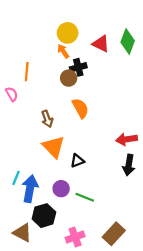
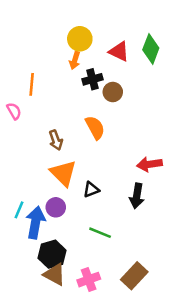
orange arrow: (63, 51) -> (75, 60), turned -128
brown circle: (69, 78) -> (113, 92), moved
black arrow: (129, 165) -> (137, 196), moved
purple circle: (61, 189) -> (56, 207), moved
brown triangle: (22, 233) -> (54, 274), moved

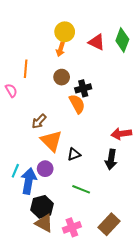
black cross: (92, 79) -> (83, 88), moved
brown circle: (113, 92) -> (62, 77), moved
brown arrow: (56, 140) -> (39, 121), moved, turned 63

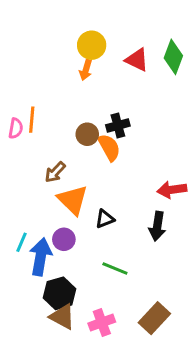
orange line: (26, 69) -> (32, 120), moved
brown circle: (62, 77) -> (87, 134), moved
pink semicircle: (11, 90) -> (16, 128), turned 40

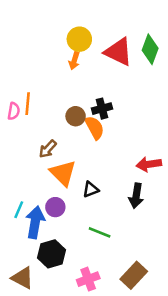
red triangle: (137, 60) -> (118, 52), size x1.4
brown triangle: (62, 317) -> (23, 278), moved

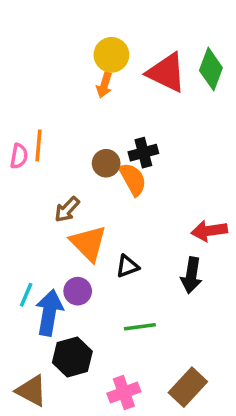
green line: (100, 232) -> (140, 327), turned -30

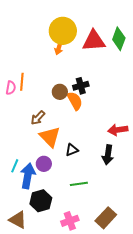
yellow circle: (111, 55) -> (63, 31), size x1.4
red triangle: (167, 73) -> (94, 41), turned -30

